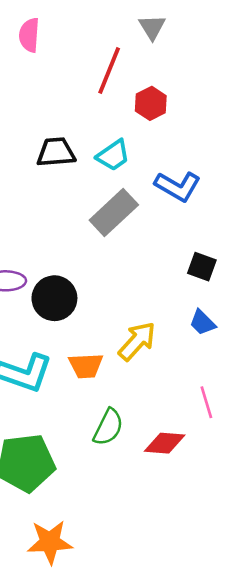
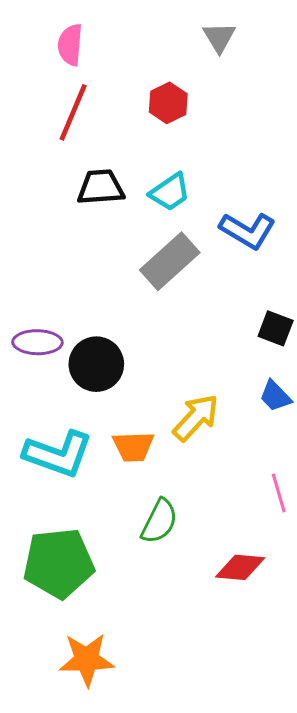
red line: (109, 70) -> (73, 112), moved
red hexagon: (151, 103) -> (168, 103), moved
red diamond: (165, 443) -> (240, 567), moved

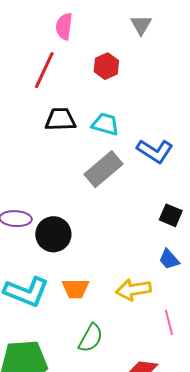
pink semicircle: (70, 45) -> (64, 26), moved
cyan trapezoid: (170, 192) -> (105, 124), turned -132
yellow arrow: (196, 418) -> (133, 290), moved, turned -144

